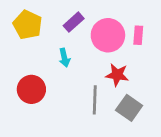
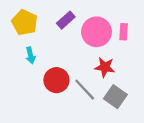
cyan arrow: (64, 58) -> (31, 55), moved
red circle: (31, 89) -> (56, 80), moved
gray line: (95, 100) -> (85, 90), turned -45

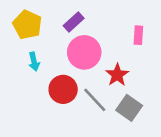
pink circle: (96, 32) -> (84, 52), moved
red star: (105, 67) -> (117, 75), turned 30

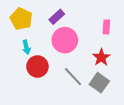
red star: (117, 75) -> (101, 57), moved
red circle: (63, 89) -> (37, 66), moved

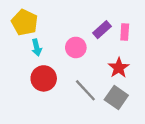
purple rectangle: (57, 17) -> (102, 30), moved
pink circle: (65, 40) -> (76, 47), size x0.7
cyan arrow: (26, 47) -> (37, 47), moved

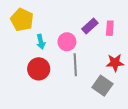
cyan arrow: (37, 47) -> (41, 42), moved
red star: (119, 68) -> (115, 63), moved, turned 30
gray line: (85, 90) -> (75, 65), moved, turned 40

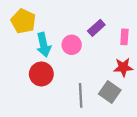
pink rectangle: (110, 28) -> (124, 37), moved
cyan arrow: (41, 42) -> (44, 45), size x1.5
gray line: (75, 65) -> (81, 95), moved

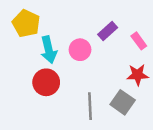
pink rectangle: (124, 37) -> (139, 41), turned -40

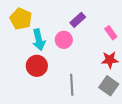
purple rectangle: (108, 31) -> (78, 20), moved
gray square: (123, 102) -> (109, 86), moved

